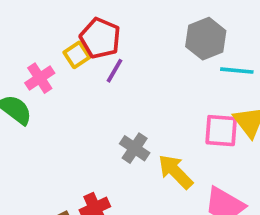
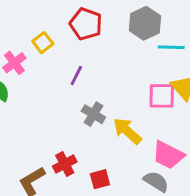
red pentagon: (100, 38) -> (86, 24), moved
purple line: (114, 71) -> (76, 75), moved

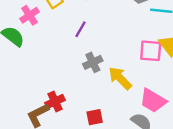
gray cross: (93, 114) -> (93, 62), turned 30
red cross: (65, 164) -> (55, 102), moved

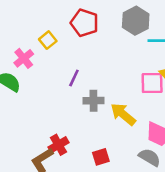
purple line: (81, 29) -> (74, 78), moved
gray cross: (93, 62) -> (94, 101), turned 30

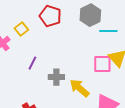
purple line: (74, 78) -> (32, 63), moved

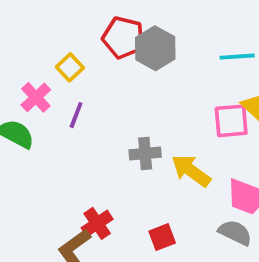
gray hexagon: (90, 15) -> (155, 48), moved
purple line: (32, 63) -> (76, 115), moved

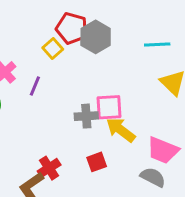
yellow square: (70, 67) -> (53, 48), moved
pink square: (231, 121) -> (109, 107), moved
red square: (162, 237) -> (97, 162), moved

